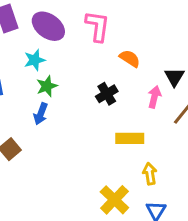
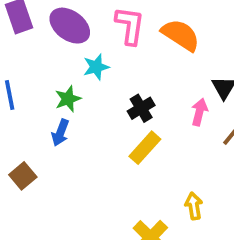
orange semicircle: (130, 58) -> (181, 35), moved, size x1.5
cyan star: (35, 60) -> (96, 67), moved
yellow rectangle: (130, 138) -> (145, 148), moved, turned -48

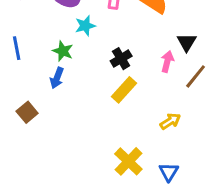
green star: (68, 99) -> (63, 51), turned -30
yellow arrow: (194, 206) -> (170, 121), moved, turned 66

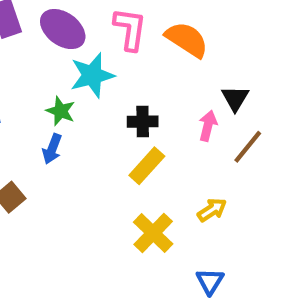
cyan star: (85, 26) -> (92, 75), size x1.5
black cross: (121, 59) -> (143, 122), turned 30
yellow cross: (128, 161) -> (153, 233), moved

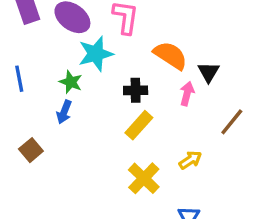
orange semicircle: (187, 40) -> (170, 55), moved
brown line: (248, 147) -> (232, 122), moved

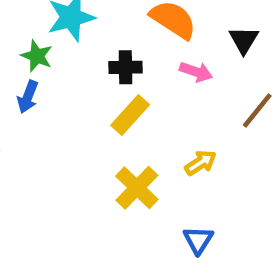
black triangle: (209, 72) -> (244, 40), moved
pink arrow: (187, 94) -> (196, 72), turned 95

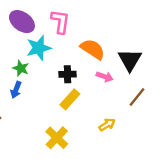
black triangle: (244, 40) -> (130, 60), size x1.5
yellow cross: (137, 188) -> (57, 138), moved

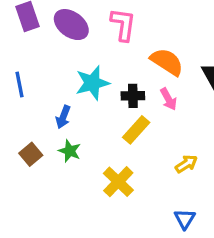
cyan star: (39, 48) -> (92, 83), moved
green star: (21, 68) -> (70, 151), moved
pink arrow: (105, 77) -> (169, 99), moved, turned 42

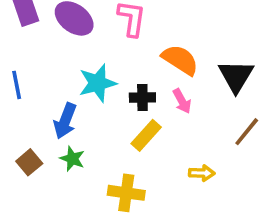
blue arrow: (63, 117) -> (65, 121), size x1.4
yellow arrow: (186, 164) -> (202, 173), turned 35
yellow cross: (118, 182) -> (126, 193), turned -36

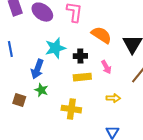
pink arrow: (182, 101) -> (106, 67), moved
yellow rectangle: (146, 135) -> (82, 77), turned 42
brown square: (29, 162) -> (19, 100), moved, turned -32

